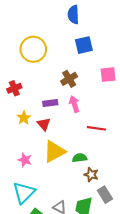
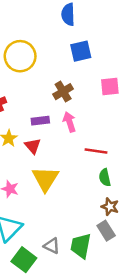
yellow triangle: (54, 151) -> (45, 179), turned -30
green semicircle: (80, 158) -> (105, 178), moved, turned -96
brown star: (91, 175) -> (110, 207), moved

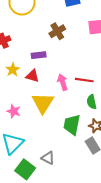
pink arrow: (69, 122) -> (63, 82), moved
red triangle: (33, 146) -> (32, 76), turned -32
green trapezoid: (81, 246) -> (72, 125), moved

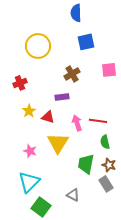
purple rectangle: (39, 55) -> (62, 97), moved
gray triangle: (48, 158) -> (73, 195), moved

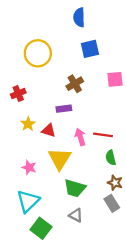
green trapezoid: (86, 164) -> (75, 188), moved, turned -85

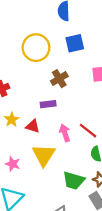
yellow circle: (38, 53) -> (36, 48), moved
red line: (103, 135) -> (88, 131), turned 30
green trapezoid: (75, 188) -> (74, 181), moved

